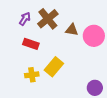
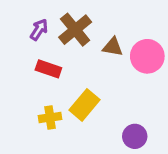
purple circle: (95, 88) -> (135, 136), moved

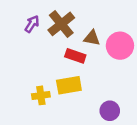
red rectangle: (48, 69) -> (75, 56), moved
yellow rectangle: (85, 105) -> (69, 85), turned 40

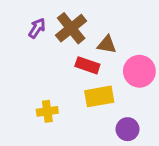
pink circle: (120, 46) -> (139, 71), moved
yellow rectangle: (69, 85) -> (99, 96), moved

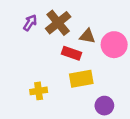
pink circle: (139, 71) -> (114, 45), moved

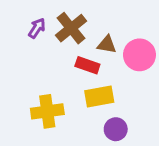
yellow cross: (39, 91) -> (47, 111), size x1.5
purple circle: (104, 106) -> (116, 129), moved

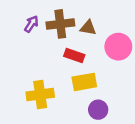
brown cross: (71, 28) -> (60, 24), turned 32
brown triangle: (107, 44) -> (88, 28), moved

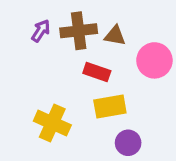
yellow cross: (40, 95) -> (52, 123), turned 32

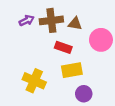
purple arrow: (41, 31) -> (27, 20), turned 32

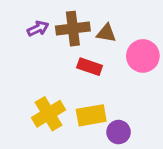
yellow rectangle: (72, 70) -> (91, 115), moved
yellow cross: (34, 81) -> (49, 114), turned 35

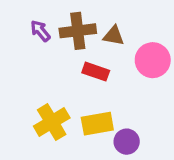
purple arrow: (38, 29) -> (40, 31), turned -105

